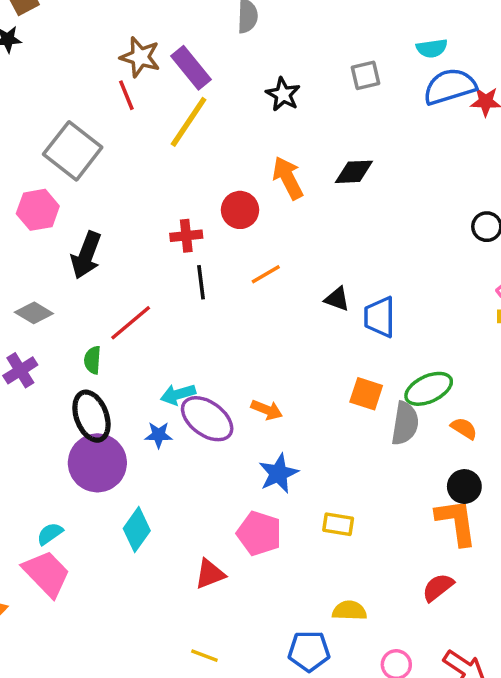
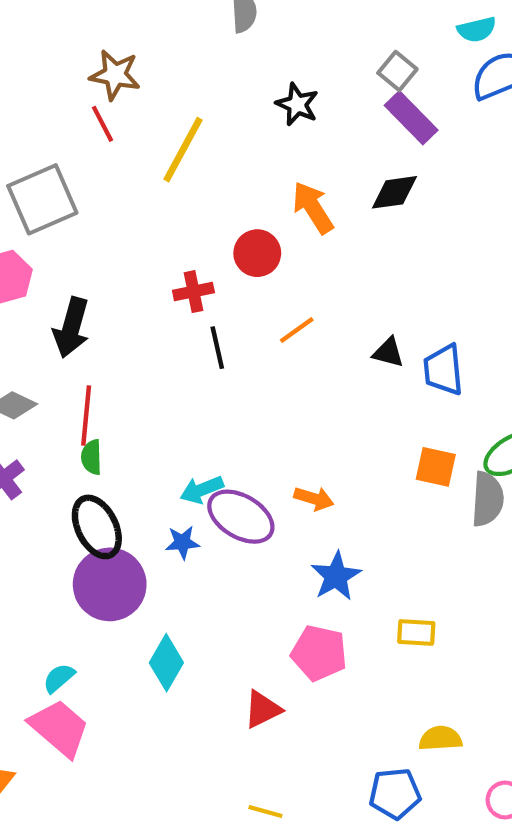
purple rectangle: (191, 68) -> (411, 118), moved
gray square: (366, 75) -> (397, 71), turned -32
gray square: (73, 151) -> (42, 199), turned 34
red line: (131, 323) -> (86, 415), moved, turned -39

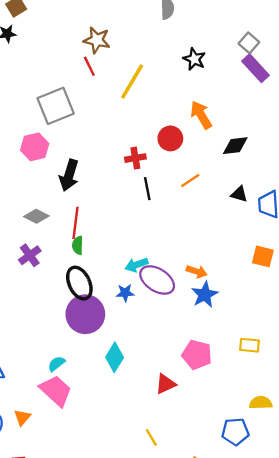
black diamond: (394, 192) -> (235, 146), moved
blue star: (336, 576) -> (205, 295), moved
yellow line: (265, 812) -> (151, 438), moved, turned 42

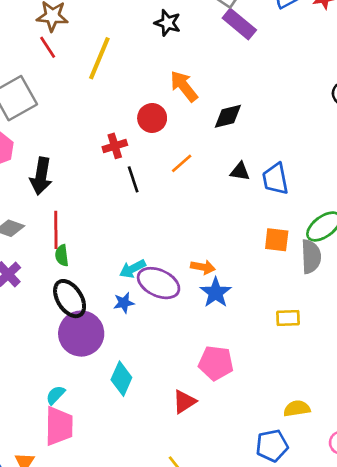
yellow rectangle: (249, 345) -> (288, 318), moved
pink trapezoid: (56, 391) -> (59, 426), turned 56

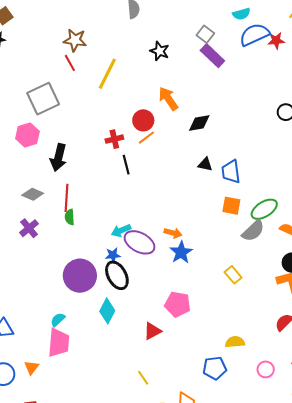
orange line: (182, 163) -> (146, 138), moved
orange square: (277, 240) -> (231, 206), moved
gray semicircle: (311, 257) -> (253, 231), turned 45
black ellipse: (70, 299) -> (117, 275), moved
yellow rectangle: (288, 318) -> (233, 275), turned 48

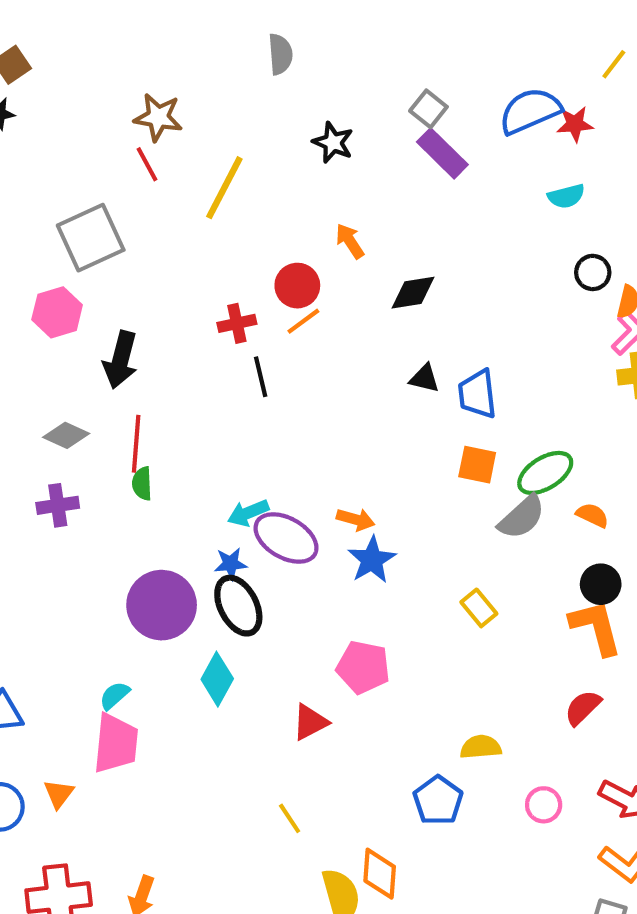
cyan semicircle: (241, 14) -> (566, 196), moved
orange arrow: (168, 99) -> (350, 241), size x0.7
purple cross: (29, 228) -> (58, 505), turned 30
blue pentagon: (215, 368) -> (438, 800), turned -30

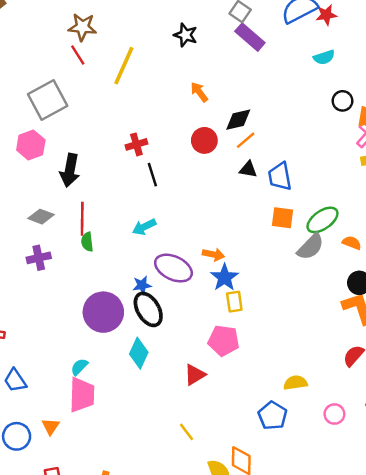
red circle: (297, 286) -> (204, 140), moved
orange line: (303, 321) -> (246, 140), moved
cyan arrow: (248, 513) -> (144, 227), moved
yellow rectangle: (479, 608) -> (234, 302), moved, turned 35

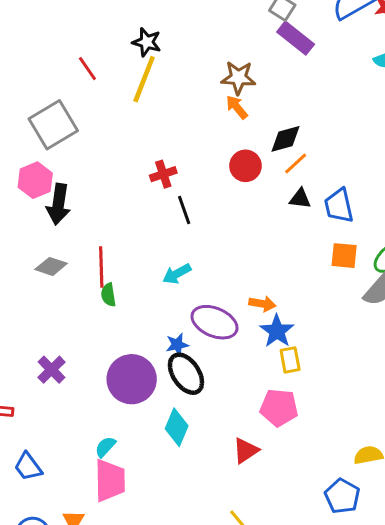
brown star: (82, 27) -> (238, 78), moved
black star: (186, 35) -> (147, 42), moved
black arrow: (70, 170) -> (58, 204), moved
purple cross: (39, 258) -> (52, 370), moved, turned -30

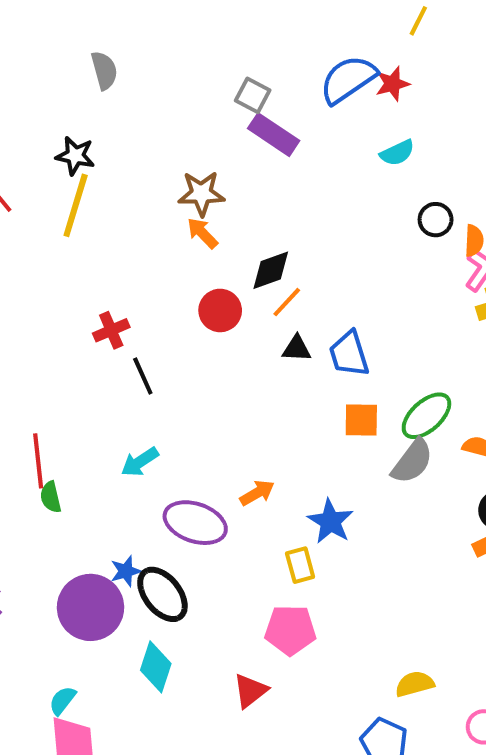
orange arrow: (262, 304) -> (257, 493), turned -35
blue star: (277, 331) -> (330, 521), moved
blue star: (177, 345) -> (126, 571), moved

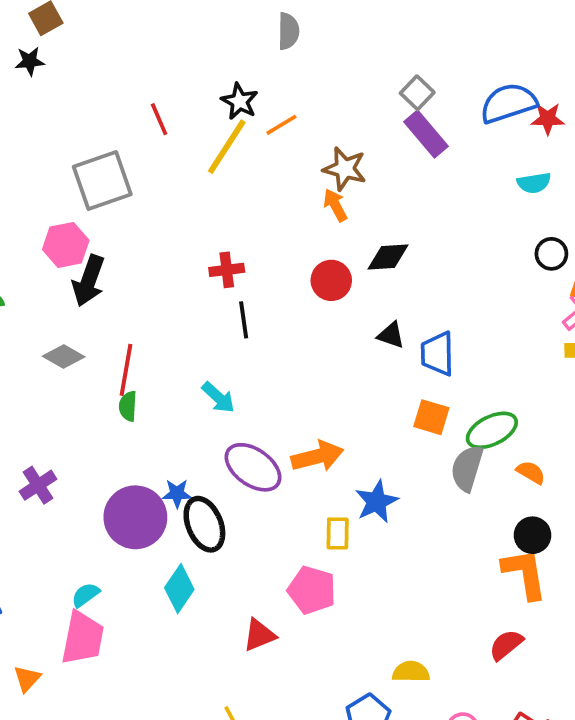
orange line: (287, 302) -> (281, 125), moved
gray semicircle: (412, 461) -> (467, 468), turned 144
cyan arrow: (140, 462) -> (218, 397), turned -120
orange arrow: (257, 493) -> (317, 456), size x1.5

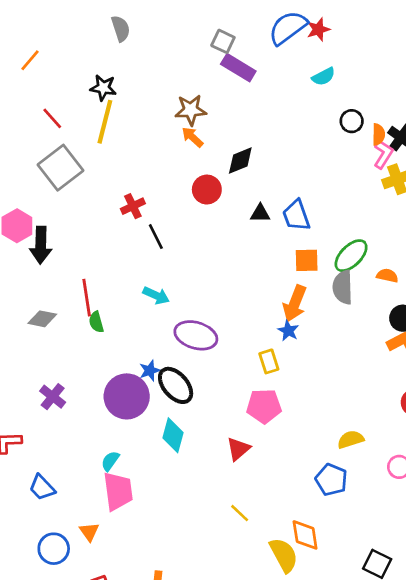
orange line: (281, 125) -> (30, 60), moved
gray square: (102, 180) -> (61, 168), moved
gray diamond: (64, 356) -> (42, 319), moved
orange arrow: (317, 456) -> (295, 304), moved, turned 144
blue star: (377, 502) -> (288, 331), size x0.7

